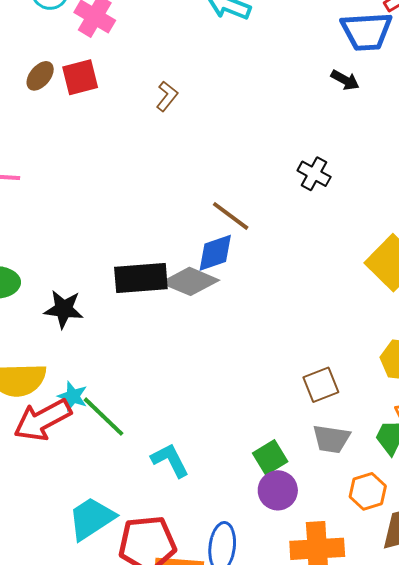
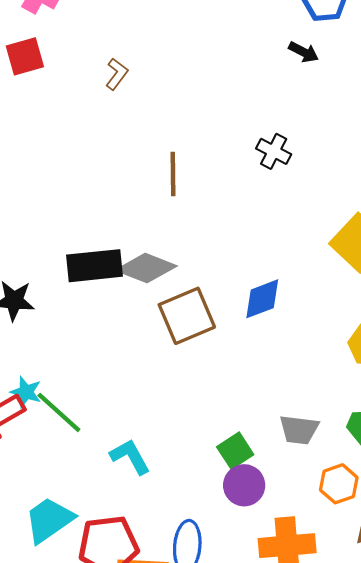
brown line: (231, 216) -> (173, 174), moved, turned 54
blue diamond: (215, 253) -> (262, 299), moved
brown square: (321, 385) -> (187, 316), moved, size x1.5

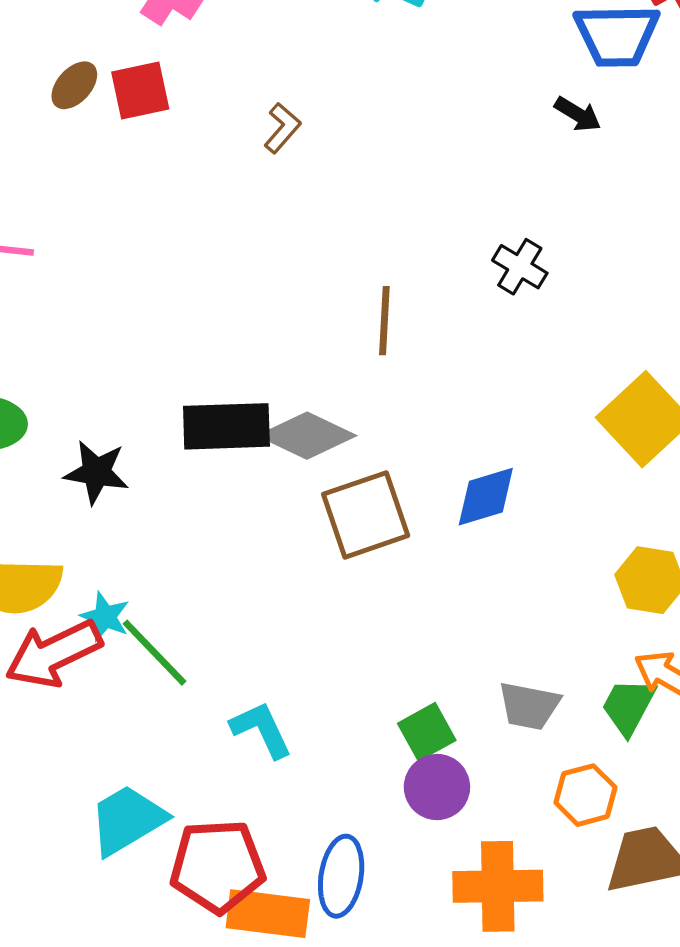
brown line: (173, 174) -> (384, 321), moved

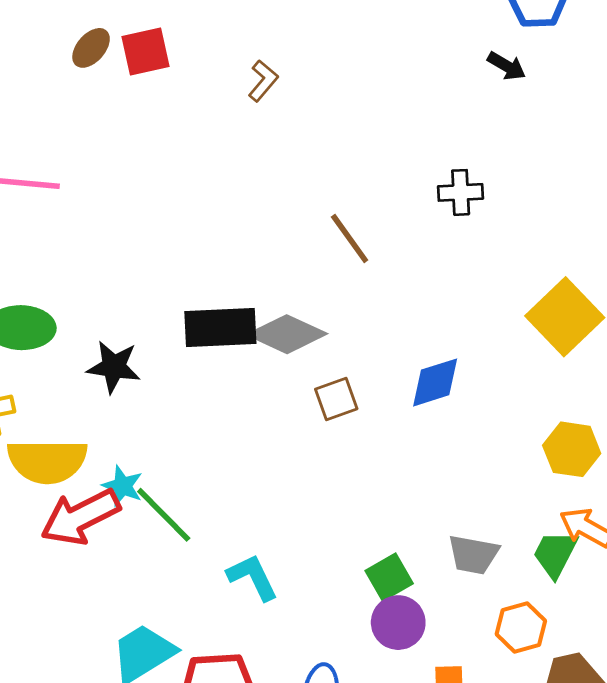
black cross: (520, 267) -> (461, 192), turned -33
brown line: (384, 321) -> (350, 238), turned -38
brown square: (366, 515) -> (336, 399), size x0.6

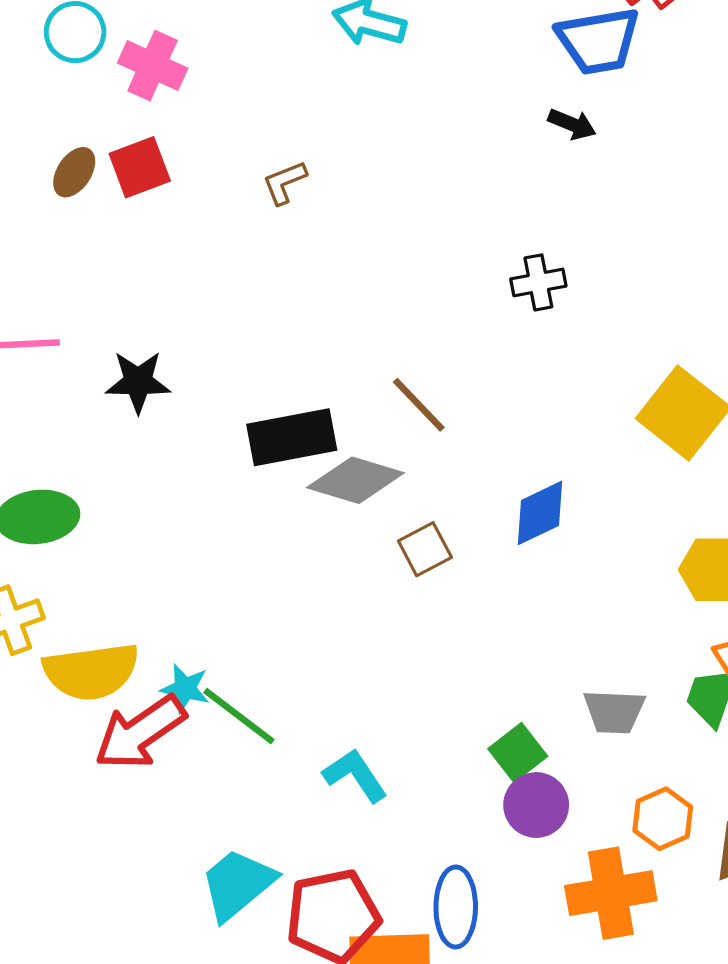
brown L-shape: (263, 81) -> (285, 183), turned -144
brown line: (350, 238) -> (419, 405), moved
black rectangle: (220, 327) -> (292, 437), moved
black star: (114, 367) -> (138, 382), moved
orange hexagon: (521, 627) -> (663, 819), moved

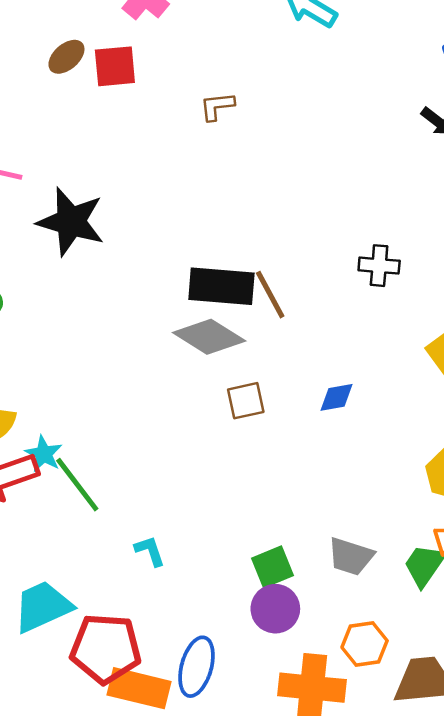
black cross: (538, 282) -> (379, 266), moved
black star: (138, 382) -> (71, 222), size x1.4
black rectangle: (292, 437) -> (221, 286), moved
blue diamond: (540, 513) -> (337, 397), size x0.7
cyan L-shape: (355, 775) -> (150, 551), size x0.7

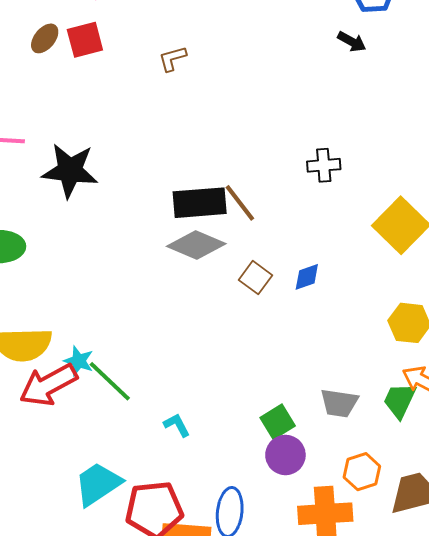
brown square: (246, 401) -> (255, 278), moved, turned -32

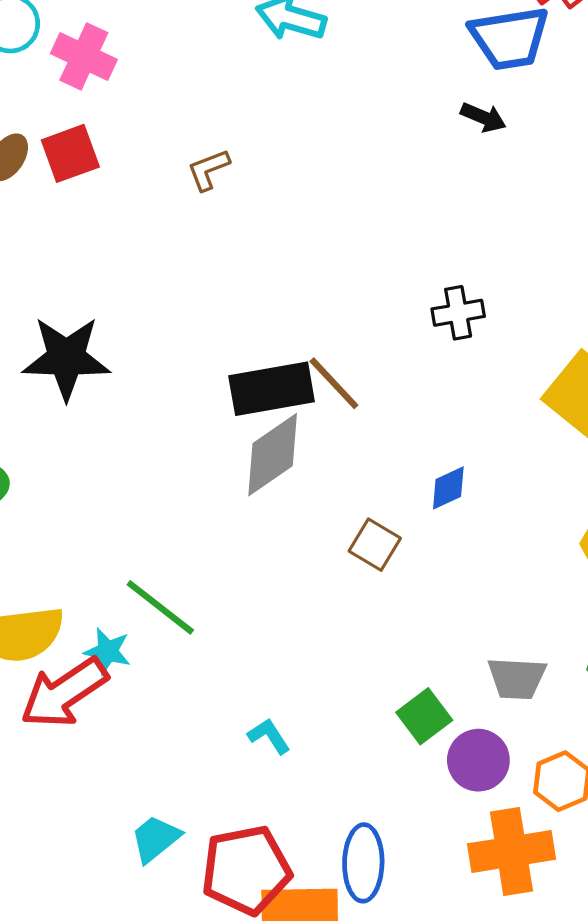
gray diamond: (196, 245) -> (273, 455), turned -52
brown square: (255, 278) -> (375, 545), moved
green line: (110, 381) -> (160, 607), moved
purple circle: (285, 455) -> (478, 760), moved
cyan trapezoid: (98, 484) -> (155, 839), size x0.7

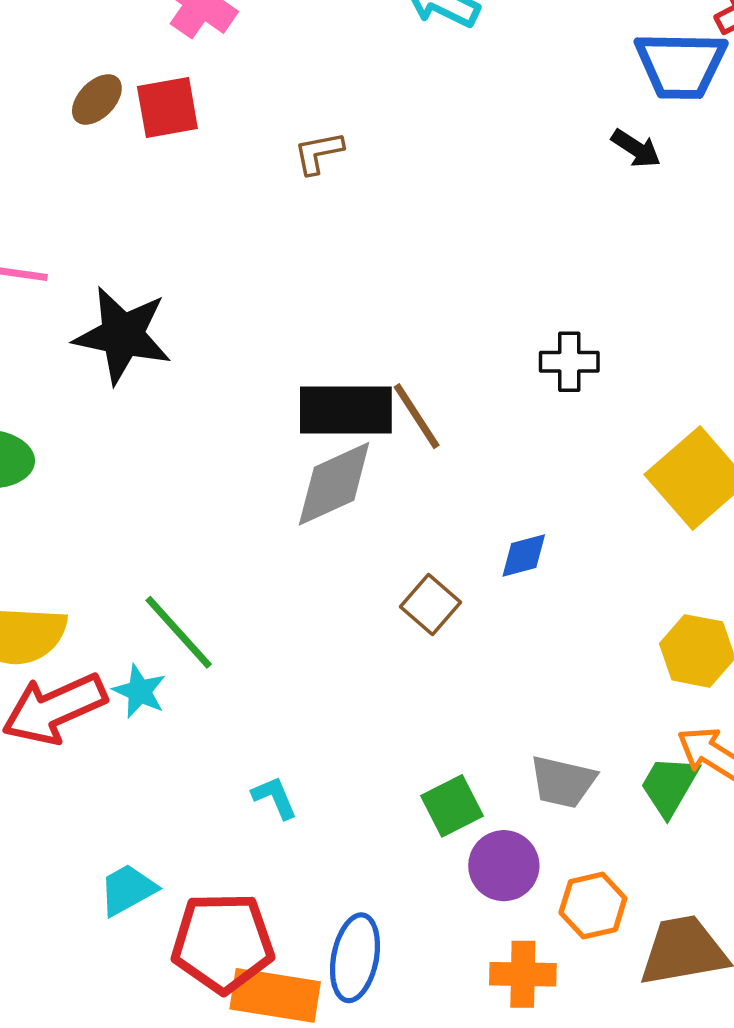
cyan star: (108, 651) -> (140, 691), moved
orange cross: (512, 852) -> (523, 974), size x0.7

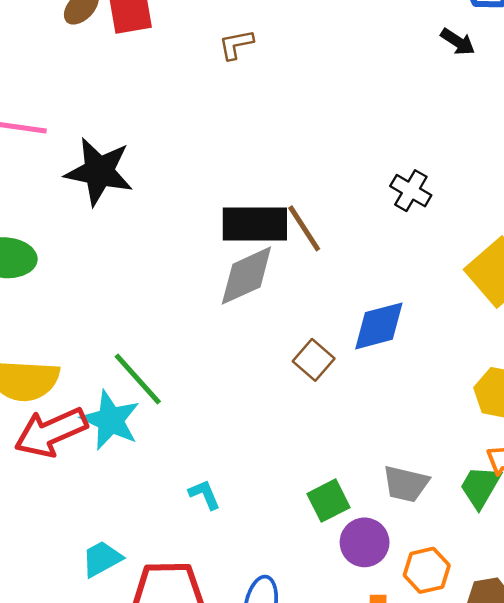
black cross: (569, 362) -> (411, 191), turned 30
blue diamond: (524, 556) -> (379, 326), size x1.6
cyan star: (140, 691) -> (110, 420), size x1.6

